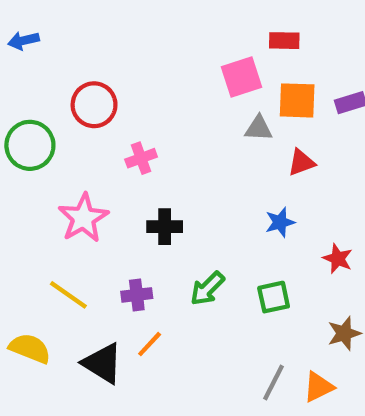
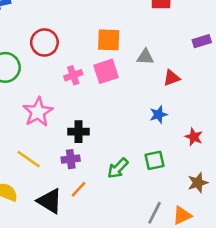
pink square: (242, 77) -> (106, 71), moved
orange square: (297, 100) -> (109, 40), moved
black cross: (165, 227) -> (79, 132), moved
green arrow: (207, 289) -> (118, 168), moved

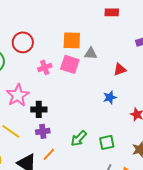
gray triangle: (145, 57) -> (91, 53), moved
pink square: (106, 71) -> (70, 64), turned 36
black cross: (79, 132) -> (39, 109), moved
green square: (155, 160) -> (107, 142), moved

